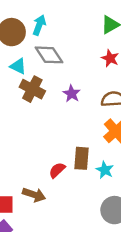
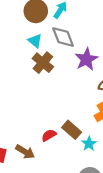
purple star: (72, 94) -> (86, 59), moved, size x1.5
brown rectangle: (82, 158) -> (72, 130), turned -66

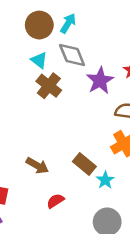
red semicircle: (49, 135) -> (55, 201), moved
brown arrow: (25, 152) -> (37, 166), moved

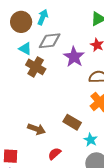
gray diamond: (72, 55) -> (50, 41), turned -65
cyan star: (105, 180) -> (91, 140), moved

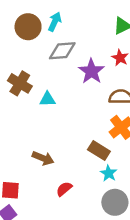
cyan triangle: (25, 49) -> (47, 99), moved, turned -32
brown cross: (36, 67) -> (20, 83), moved
brown rectangle: (72, 122) -> (99, 150), moved

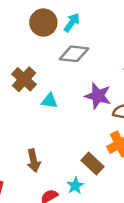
purple star: (91, 71) -> (98, 96), moved, turned -30
brown arrow: (43, 158) -> (34, 161), turned 45
cyan star: (109, 173) -> (75, 186), moved

